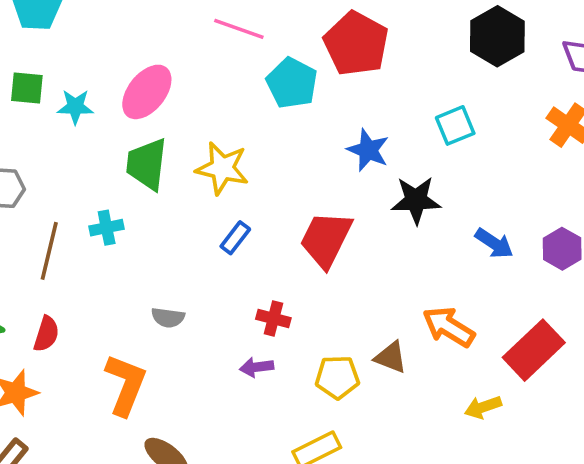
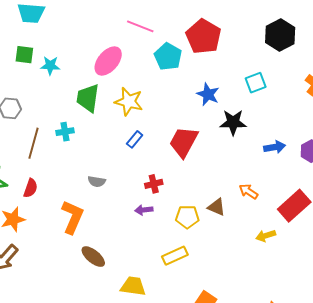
pink ellipse: (147, 92) -> (108, 61), moved
blue arrow: (494, 243) -> (275, 147), turned -45
red cross: (273, 318) -> (154, 184), turned -30
orange arrow: (449, 327) -> (248, 191), size x0.7

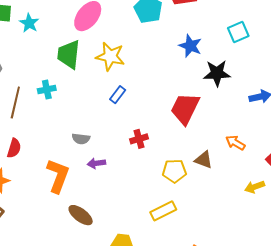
cyan star: (50, 66) -> (29, 23), turned 30
red trapezoid: (184, 142) -> (185, 109), moved
purple arrow: (144, 210) -> (96, 163), moved

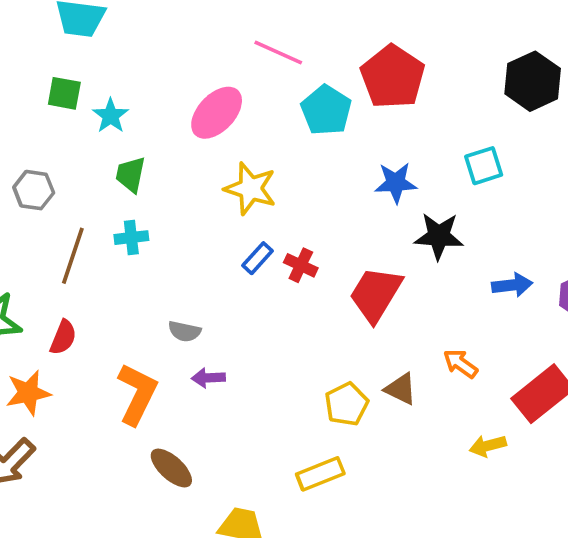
blue star: (190, 46) -> (396, 183), turned -30
green trapezoid: (69, 54) -> (131, 174), moved, size x0.7
red cross: (139, 139) -> (301, 265), moved, turned 36
yellow pentagon: (174, 171) -> (346, 404), turned -30

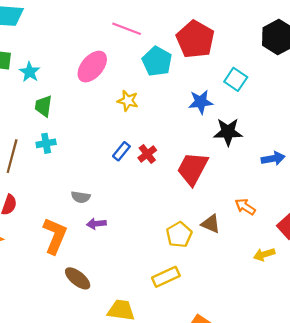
cyan square: (484, 166) -> (236, 79), moved, turned -35
yellow star: (250, 189) -> (128, 101), moved, size x0.7
red cross: (301, 265) -> (147, 154), turned 30

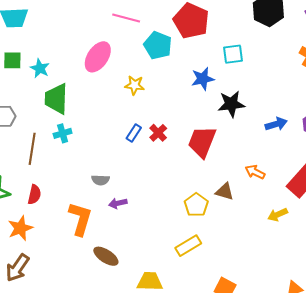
cyan square: (236, 79) -> (233, 54), turned -35
green trapezoid: (43, 106) -> (56, 99), size x1.5

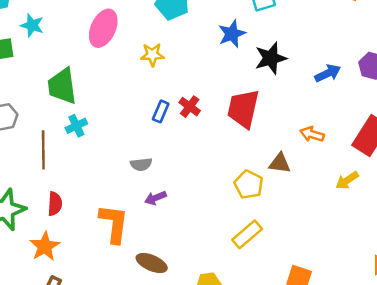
cyan star: (40, 68) -> (32, 25), moved
gray semicircle: (100, 180) -> (141, 164), moved

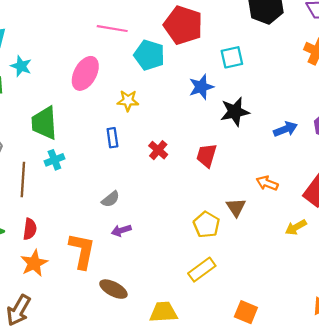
red trapezoid: (243, 109) -> (207, 156), size x0.7
blue rectangle: (161, 111) -> (112, 138), moved, turned -36
brown triangle: (280, 163) -> (236, 207), turned 45
gray semicircle: (141, 164) -> (111, 199), turned -36
orange star: (45, 246) -> (34, 263), moved

